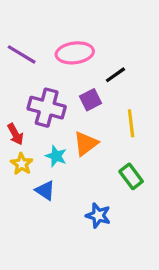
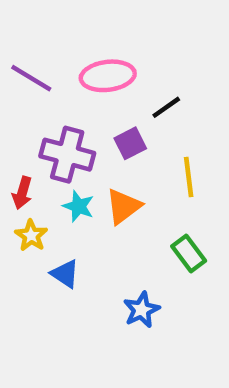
red arrow: (15, 134) -> (22, 193), turned 45
cyan star: (56, 156) -> (78, 206), moved
blue star: (98, 215) -> (141, 310), turned 30

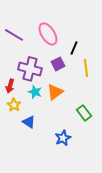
pink ellipse: (108, 76) -> (48, 34), turned 65
black line: (166, 107) -> (74, 48), turned -32
yellow line: (189, 177) -> (86, 68), moved

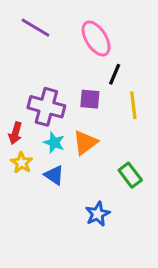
pink ellipse: (48, 34) -> (96, 38), moved
purple line: (14, 35) -> (36, 28), moved
purple square: (58, 64) -> (90, 99), turned 32
blue triangle: (29, 122) -> (54, 175), moved

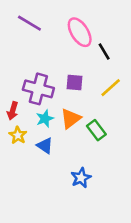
black line: (115, 74) -> (104, 52), moved, turned -54
yellow line: (133, 105) -> (111, 88), turned 55
cyan star: (54, 142) -> (45, 119), turned 30
green rectangle: (130, 175) -> (96, 130), moved

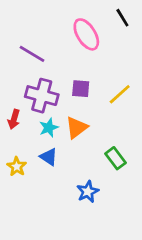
purple line: (29, 23) -> (32, 54), moved
black line: (104, 52) -> (122, 18), moved
green rectangle: (96, 130) -> (116, 158), moved
yellow star: (18, 135) -> (17, 167), moved

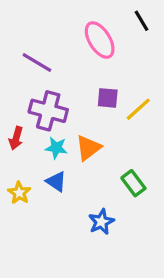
purple square: (81, 89) -> (108, 98), moved
cyan star: (49, 128) -> (56, 148), turned 30

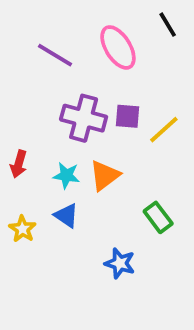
purple line: (37, 63) -> (55, 55), moved
purple cross: (48, 111) -> (84, 118), moved
blue star: (101, 222) -> (120, 263), turned -30

